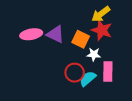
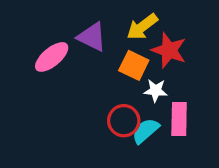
yellow arrow: (101, 14) -> (142, 27), moved
pink ellipse: (31, 34) -> (52, 57), turned -30
purple triangle: (55, 34) -> (92, 37), moved

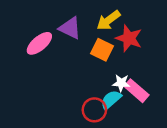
white star: (156, 91) -> (121, 83), moved
pink rectangle: (179, 119) -> (137, 91), turned -50
red circle: (124, 121) -> (94, 110), moved

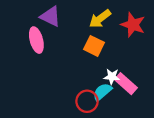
purple triangle: (70, 28) -> (50, 16), moved
red star: (129, 38) -> (133, 25), moved
pink ellipse: (39, 43) -> (36, 40), turned -65

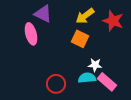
pink rectangle: (126, 84) -> (107, 82), moved
cyan semicircle: (102, 92) -> (87, 78), turned 36
red circle: (87, 101) -> (56, 84), moved

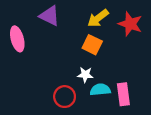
pink ellipse: (31, 34) -> (17, 39), moved
white star: (95, 65) -> (85, 75), moved
pink rectangle: (107, 82) -> (123, 94), turned 42

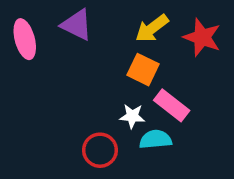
pink ellipse: (17, 39) -> (25, 39), moved
pink rectangle: (123, 94) -> (172, 105), moved, turned -45

